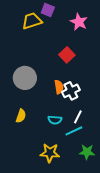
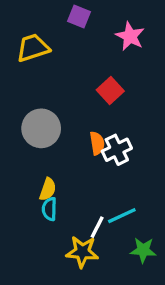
yellow trapezoid: (32, 21) -> (33, 48), moved
yellow semicircle: (21, 116) -> (48, 189), moved
white line: (78, 117) -> (97, 227), moved
cyan semicircle: (55, 120) -> (49, 209), moved, turned 88

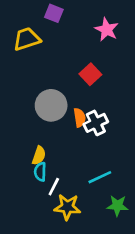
purple square: (79, 16) -> (54, 13), moved
gray circle: (41, 128) -> (51, 105), moved
white line: (97, 227) -> (54, 187), moved

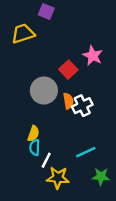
pink star: (107, 30) -> (93, 56), moved
red square: (90, 74) -> (68, 70), moved

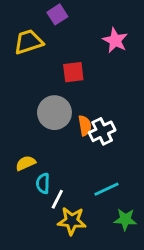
purple square: (46, 11) -> (57, 14), turned 35
pink star: (93, 56) -> (115, 40), moved
red square: (68, 70) -> (73, 72), moved, turned 36
yellow semicircle: (33, 134) -> (26, 163), moved, turned -133

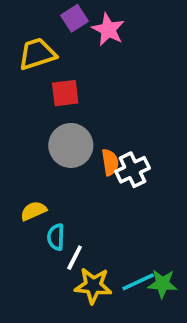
pink star: (115, 40) -> (108, 30), moved
red square: (73, 72) -> (65, 93), moved
cyan line: (106, 189) -> (138, 282), moved

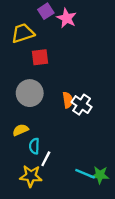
gray circle: (71, 145) -> (30, 93), moved
white cross: (133, 170) -> (82, 105), turned -30
cyan line: (138, 282) -> (85, 174), turned 48
yellow star: (93, 286) -> (31, 176), moved

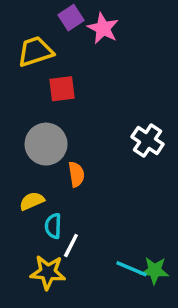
orange semicircle: (68, 100) -> (76, 174), moved
white cross: (82, 105) -> (148, 140), moved

